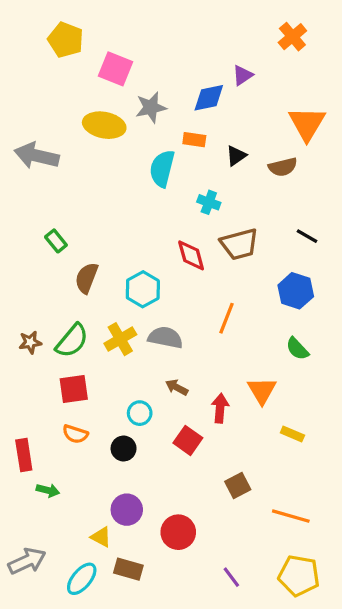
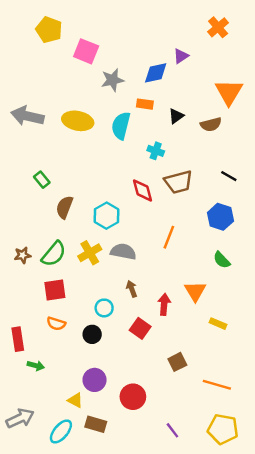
yellow ellipse: (104, 125) -> (78, 121), moved
brown arrow: (177, 387) -> (132, 289), turned 42

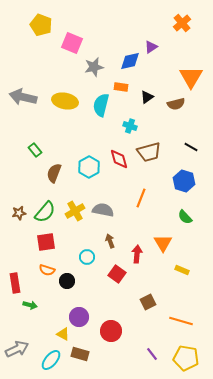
cyan hexagon: (107, 216) -> (89, 167), moved
black circle: (92, 334) -> (67, 281), moved
purple line: (172, 430) -> (152, 354), moved

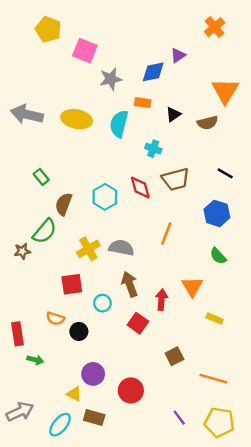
green semicircle: (45, 212) -> (45, 231), moved
brown arrow: (110, 241) -> (130, 284), size x1.5
red square: (46, 242) -> (72, 284), moved

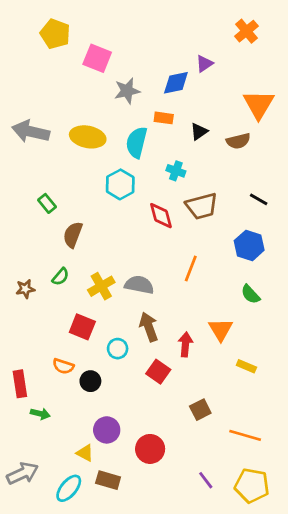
cyan hexagon: (105, 197) -> (120, 184), moved
green semicircle: (45, 231) -> (61, 277), moved, size x0.6
red square: (72, 284) -> (82, 327), turned 30

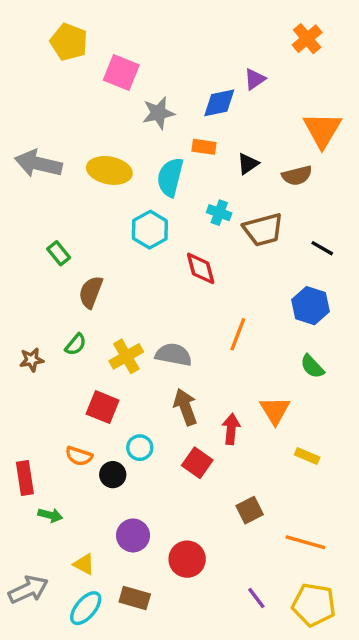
brown trapezoid: (202, 206) -> (263, 230), moved
cyan circle: (118, 349) -> (140, 448), moved
yellow triangle: (85, 453) -> (84, 564), moved

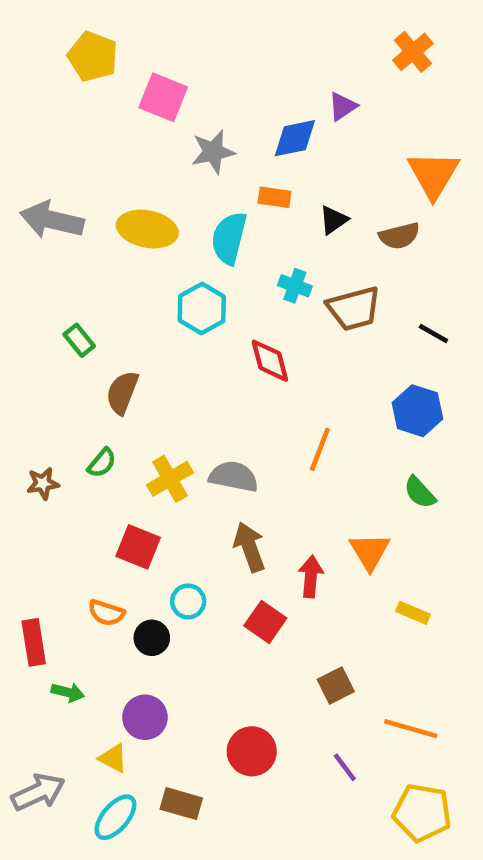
purple circle: (133, 535) -> (145, 717), moved
purple line: (256, 598) -> (345, 767), moved

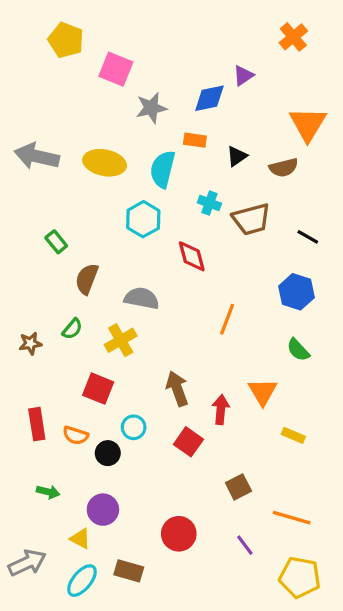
gray semicircle: (234, 477) -> (142, 298), moved
red rectangle: (34, 642) -> (37, 424), moved

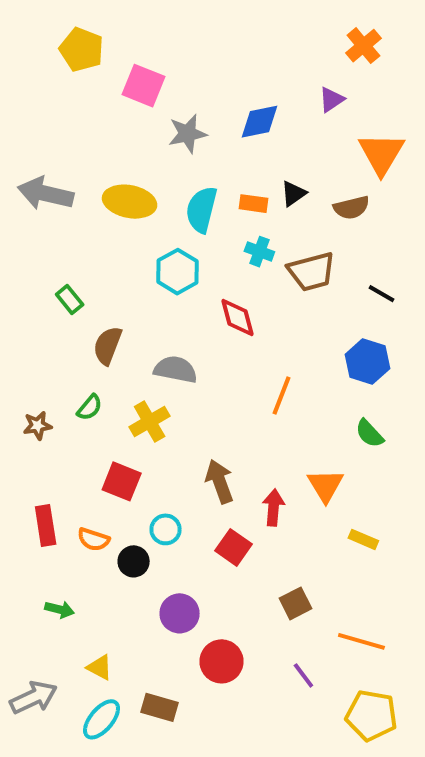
purple triangle: (243, 76) -> (331, 100), moved
orange rectangle: (195, 140) -> (253, 204), moved
purple circle: (103, 510) -> (180, 613), moved

